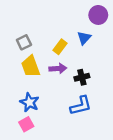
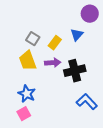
gray square: (24, 42) -> (33, 39), moved, turned -32
black cross: (82, 77) -> (75, 71), size x1.5
blue L-shape: (81, 106) -> (87, 102), moved, turned -120

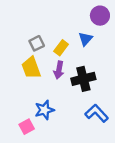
gray square: (33, 39) -> (37, 43), turned 32
purple arrow: (53, 63) -> (59, 70), turned 105
blue star: (27, 94) -> (44, 110), moved, turned 30

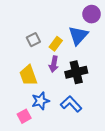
blue triangle: (86, 39) -> (78, 36), size x1.5
yellow trapezoid: (31, 68) -> (28, 75), moved
blue L-shape: (97, 113) -> (71, 104), moved

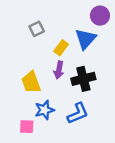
gray square: (33, 40) -> (37, 29), moved
blue L-shape: (71, 104) -> (78, 113), turned 110
pink square: (24, 116) -> (27, 127), turned 32

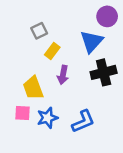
yellow rectangle: (61, 48) -> (52, 51), moved
black cross: (83, 79) -> (104, 72), moved
pink square: (27, 127) -> (22, 113), moved

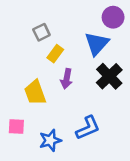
black cross: (104, 72) -> (109, 76), turned -30
pink square: (22, 113) -> (16, 127), moved
blue star: (47, 118) -> (50, 140), moved

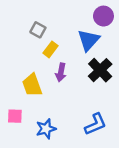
gray square: (41, 32) -> (38, 30), turned -35
blue L-shape: (88, 128) -> (95, 124), moved

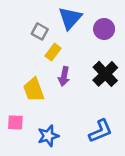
purple circle: (103, 16) -> (104, 29), moved
blue triangle: (89, 40) -> (70, 18), moved

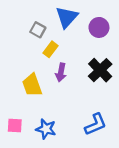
pink square: (15, 122) -> (15, 125), moved
blue star: (48, 136) -> (46, 129), turned 30

